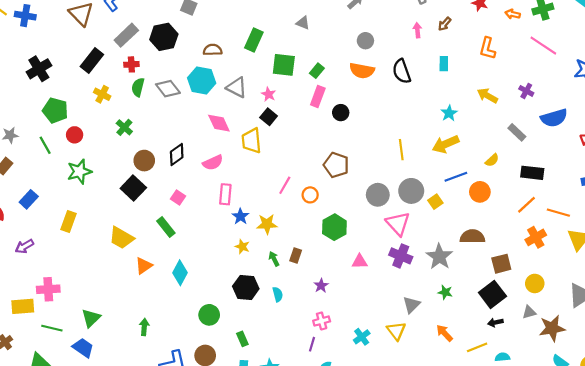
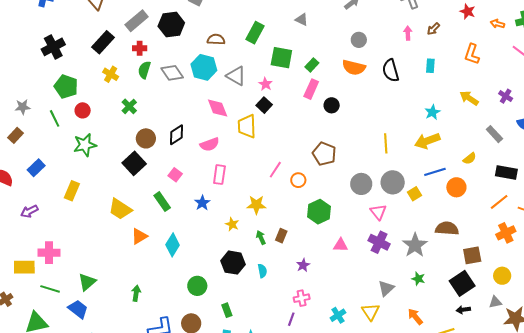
blue star: (240, 216) -> (202, 203), moved
pink triangle: (398, 224) -> (378, 212), size x0.7

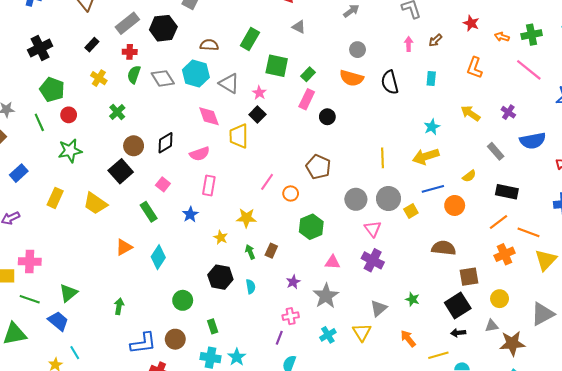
black rectangle: (103, 42) -> (92, 45), size x0.6
yellow trapezoid: (120, 209) -> (95, 203), moved
gray star: (415, 245) -> (326, 296), moved

